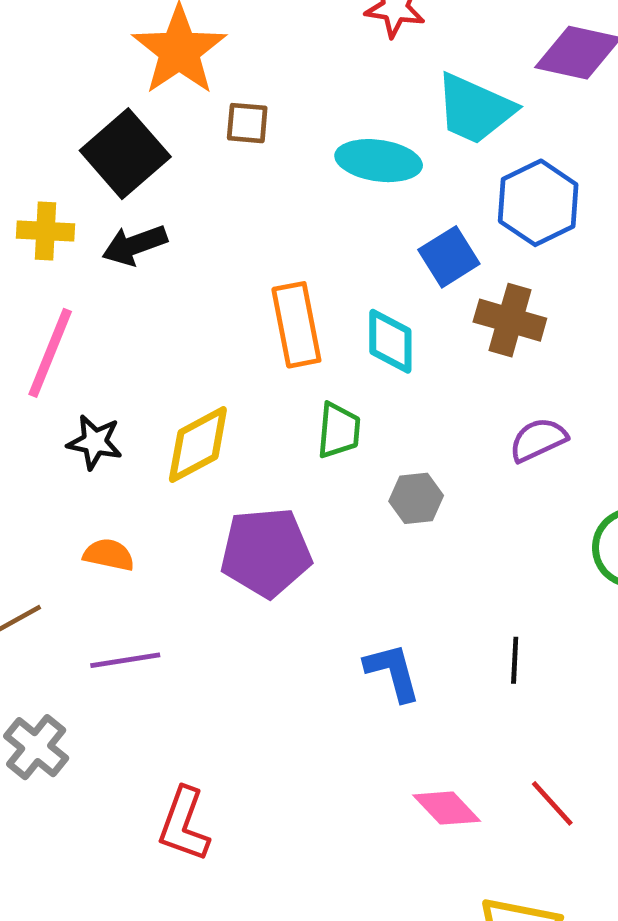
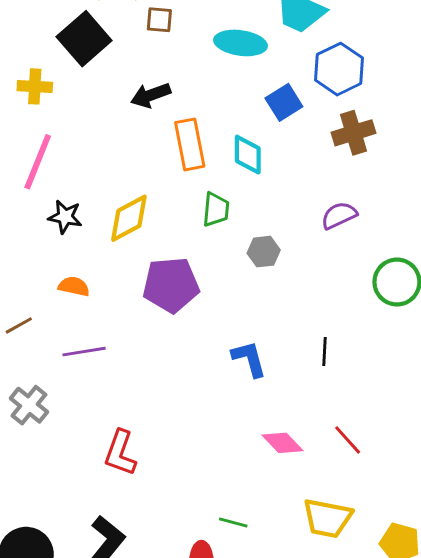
black arrow: (135, 245) -> (151, 95), moved
brown cross: (510, 320) -> (353, 133), moved, turned -33

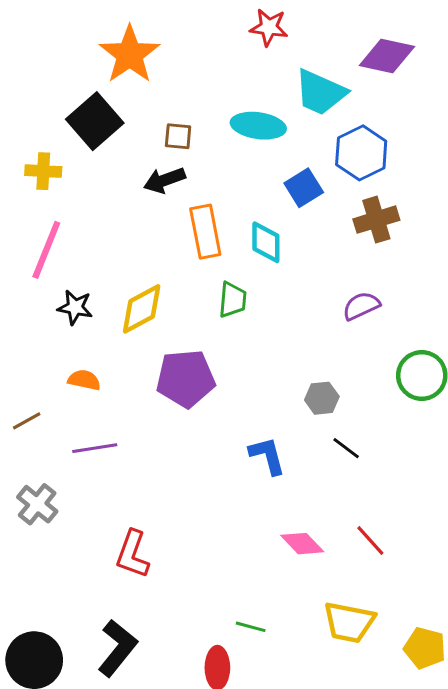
brown square: (159, 20) -> (178, 136), moved
gray hexagon: (264, 252) -> (322, 398), moved
black line: (325, 352) -> (346, 448), turned -56

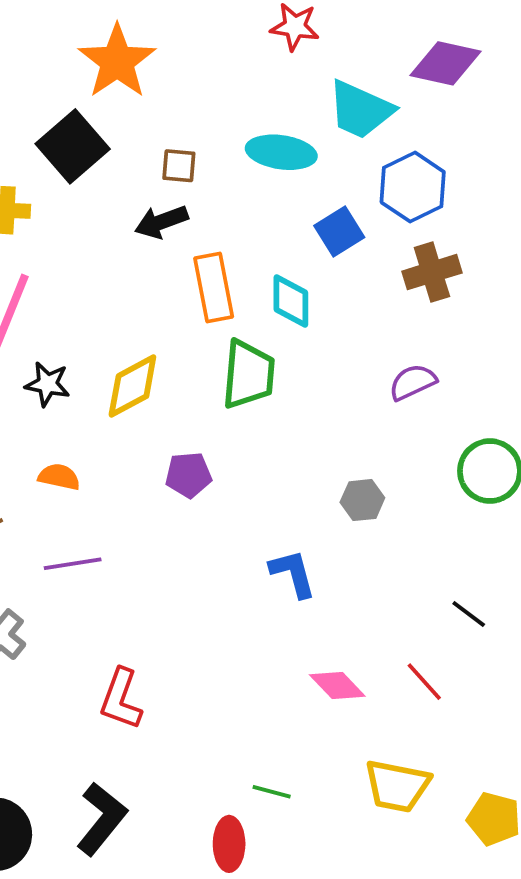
green trapezoid: (233, 300) -> (248, 374), size x1.5
purple pentagon: (186, 379) -> (189, 475), size x0.6
black line: (346, 448) -> (469, 614), moved

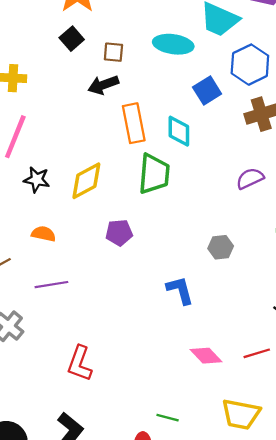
black square: (73, 146) -> (72, 39), moved, size x0.6
red line: (424, 682) -> (257, 353), turned -65

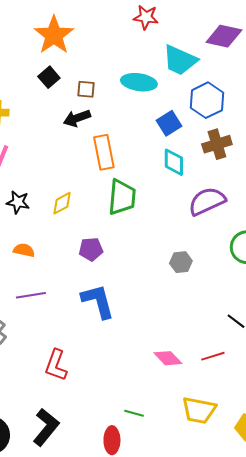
cyan diamond: (179, 131) -> (174, 162), moved
purple semicircle: (250, 178) -> (207, 201), size x1.5
yellow diamond: (86, 181) -> (62, 203), size x0.7
blue L-shape: (180, 290) -> (98, 301), moved, size x1.4

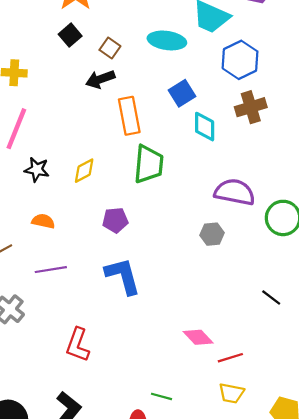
brown square: (86, 89) -> (110, 48), turned 30
blue square: (169, 123) -> (182, 93), moved
purple semicircle: (207, 201) -> (235, 192), moved, turned 36
red line: (213, 356) -> (230, 358), moved
yellow trapezoid: (199, 410) -> (231, 393), size x0.7

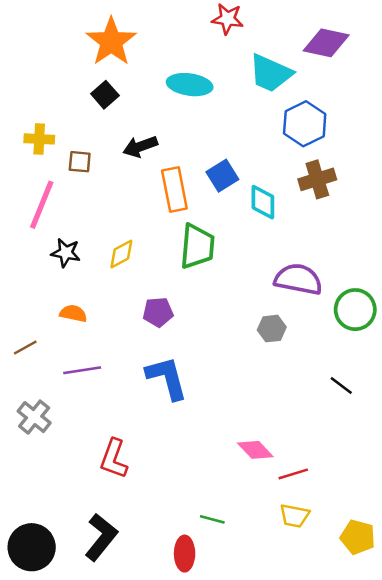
cyan ellipse: (167, 40) -> (190, 85), moved
brown square: (110, 48) -> (80, 162), moved, turned -30
blue square: (182, 93) -> (222, 176), moved
black line: (271, 298) -> (341, 385), moved

